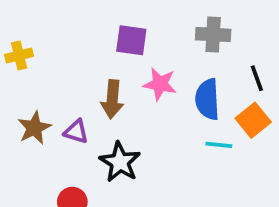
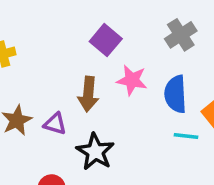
gray cross: (213, 35) -> (181, 35), turned -36
purple square: (131, 40) -> (106, 40), turned 32

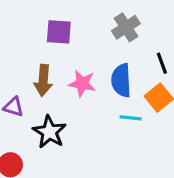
purple square: (106, 40) -> (59, 32), turned -36
pink star: (132, 80) -> (82, 84), moved

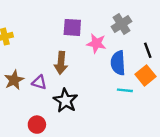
pink star: (82, 84) -> (96, 43), moved

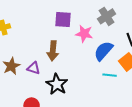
blue semicircle: (118, 63) -> (103, 51), turned 45

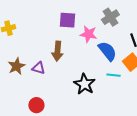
blue semicircle: (103, 51) -> (107, 51), turned 100
black star: (57, 84) -> (84, 84), moved

